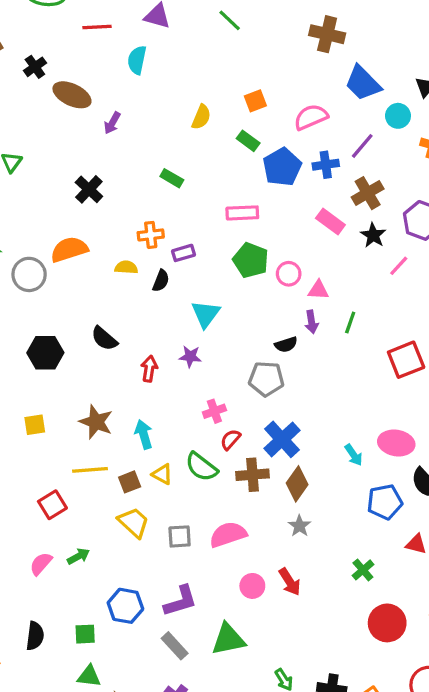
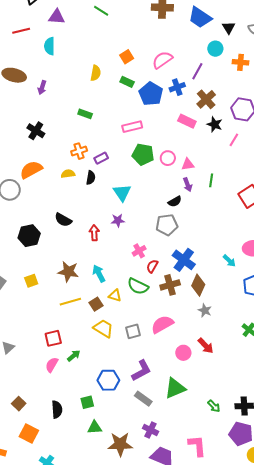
blue trapezoid: (363, 83) -> (200, 17), moved
red square: (52, 505) -> (53, 338), moved, turned 30

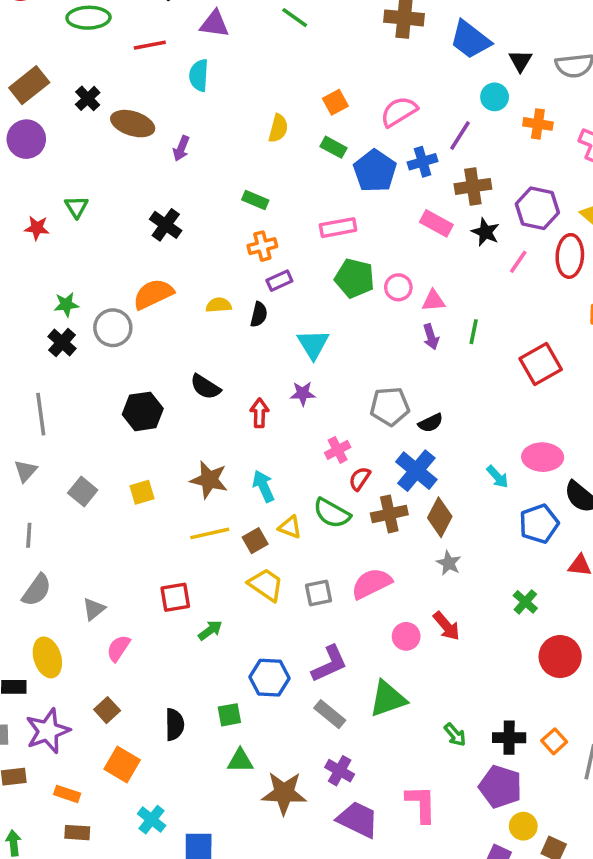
brown cross: (206, 99) -> (473, 186), turned 30
orange cross: (79, 151) -> (262, 246), moved
black semicircle: (175, 202) -> (431, 423), moved
pink semicircle: (52, 365) -> (118, 648), moved

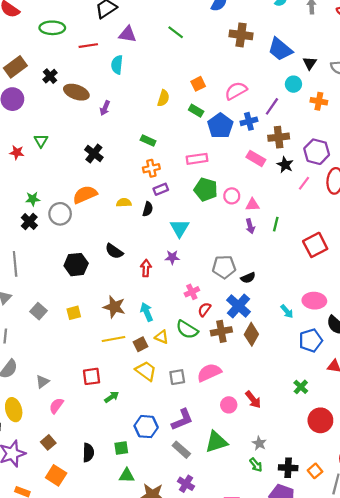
gray star: (449, 563) -> (259, 443), moved

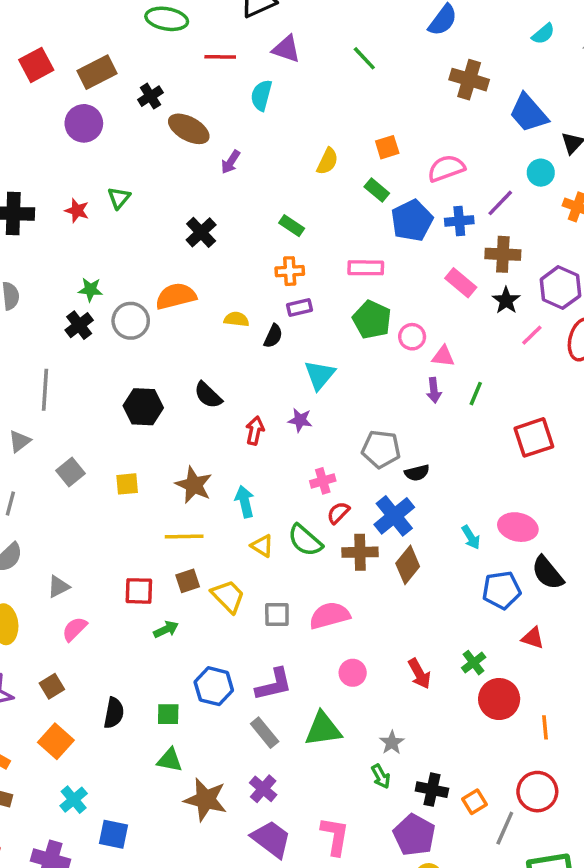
brown square: (141, 344) -> (188, 581), moved
red arrow: (253, 400) -> (419, 674), moved
red circle: (320, 420) -> (499, 699), moved

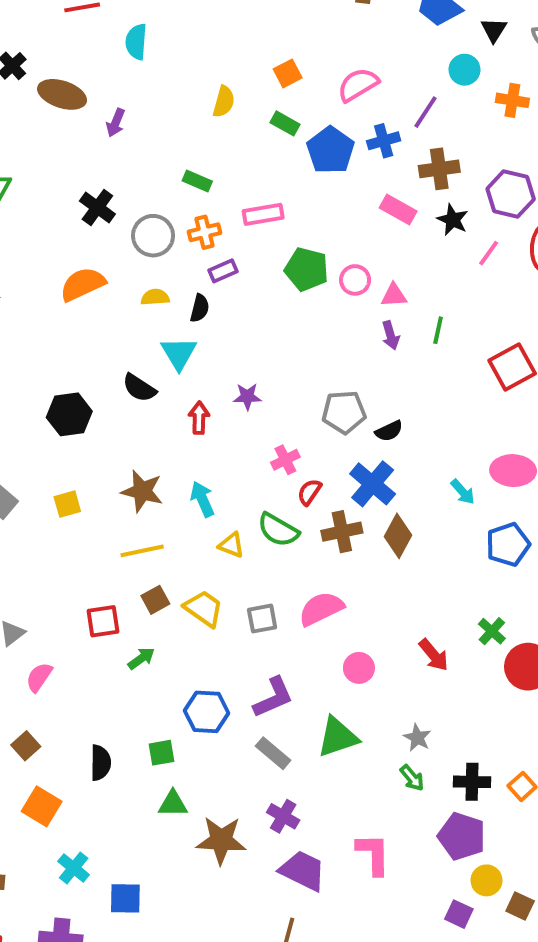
pink rectangle: (366, 268) -> (263, 214), moved
gray circle: (131, 321) -> (153, 236), moved
cyan triangle: (320, 375) -> (179, 353), moved

